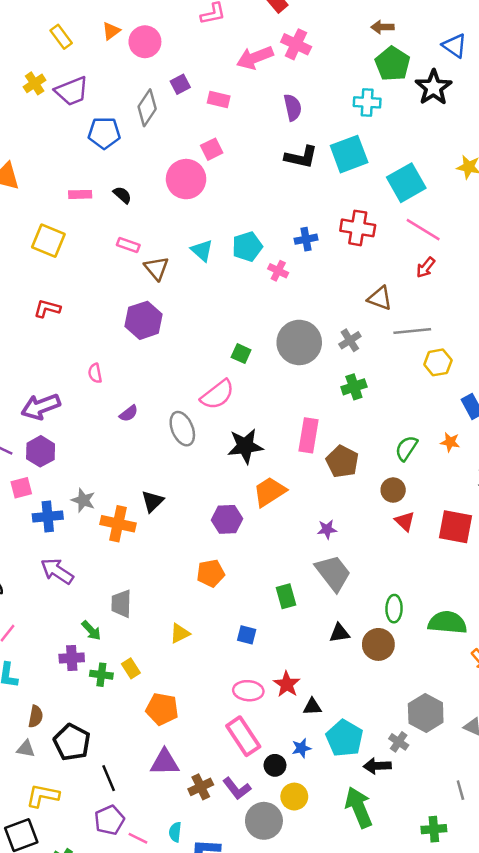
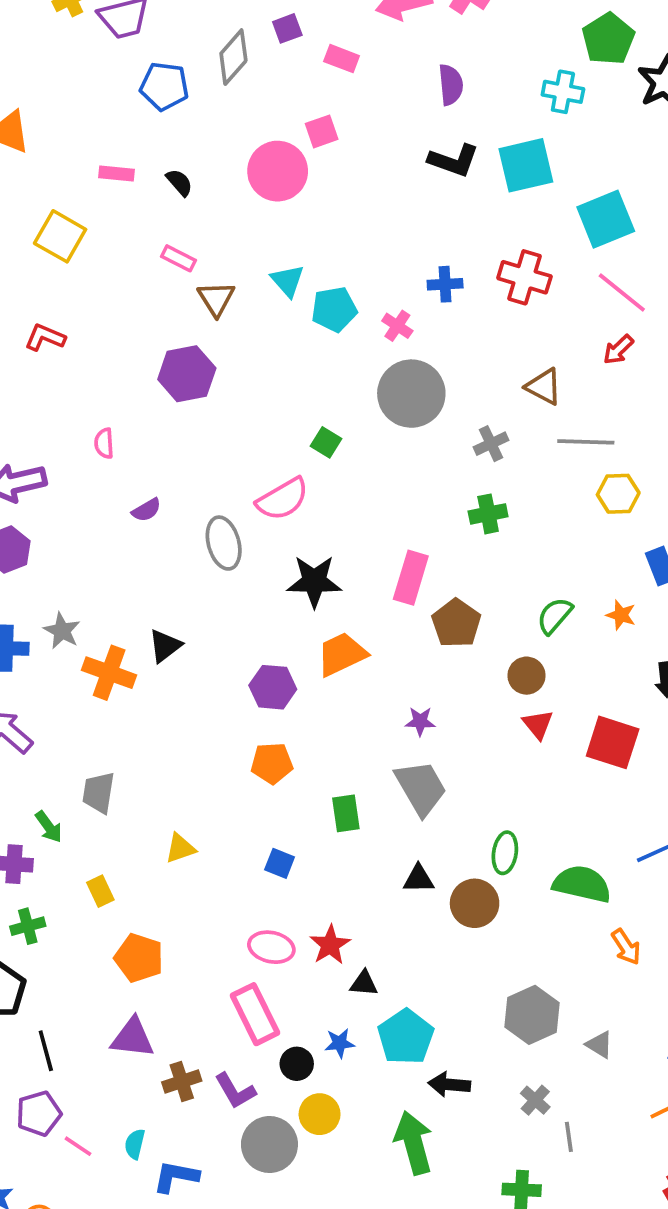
cyan pentagon: (247, 247) -> (334, 309), moved
gray circle: (299, 342) -> (411, 394), moved
orange pentagon: (211, 573) -> (272, 763), moved
green cross: (101, 675) -> (28, 926), moved, turned -30
gray cross: (399, 742) -> (535, 1100), moved

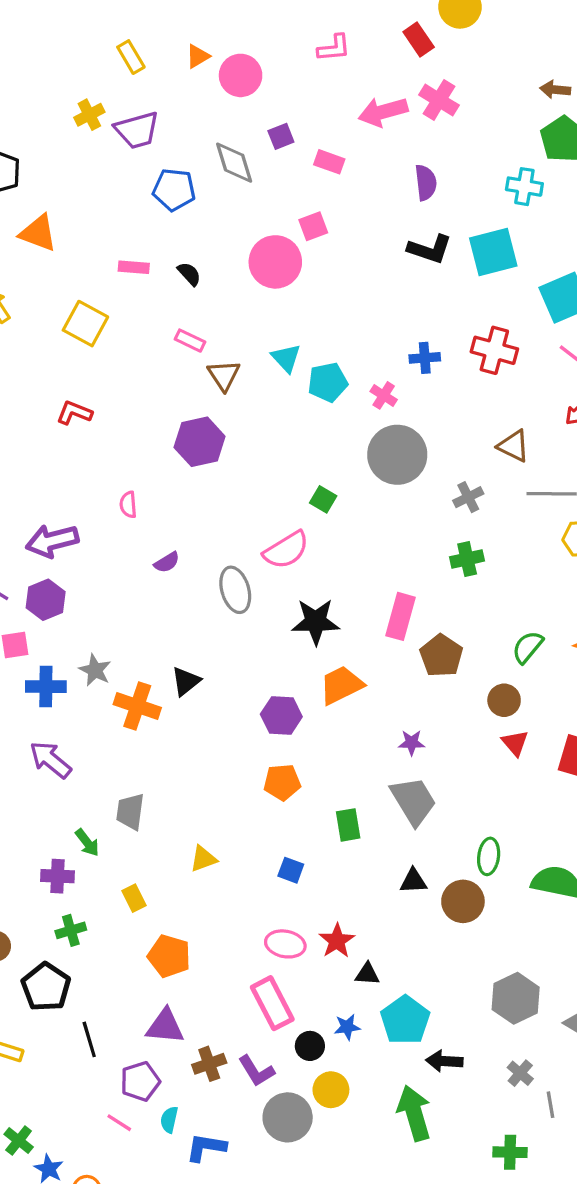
gray diamond: (233, 57) -> (234, 163), turned -57
purple pentagon: (39, 1114) -> (140, 1081), moved

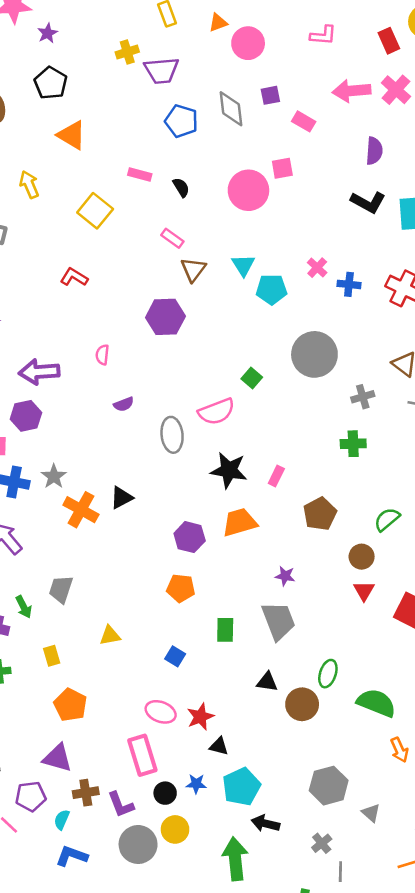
pink cross: (384, 395) -> (317, 268), moved
pink rectangle: (400, 616) -> (276, 476), moved, size x0.6
cyan semicircle: (169, 1120) -> (62, 820), moved

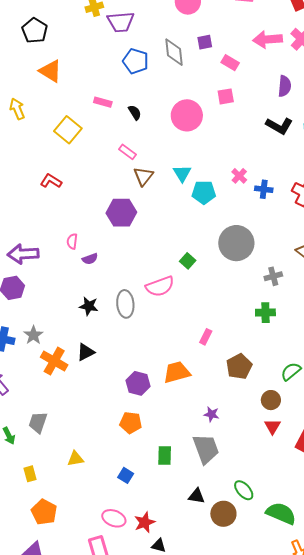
pink square: (282, 168) -> (226, 96), moved
purple semicircle: (124, 404) -> (90, 259), moved
black star: (229, 470) -> (89, 306), moved, size x0.7
green ellipse: (328, 674) -> (244, 490), turned -60

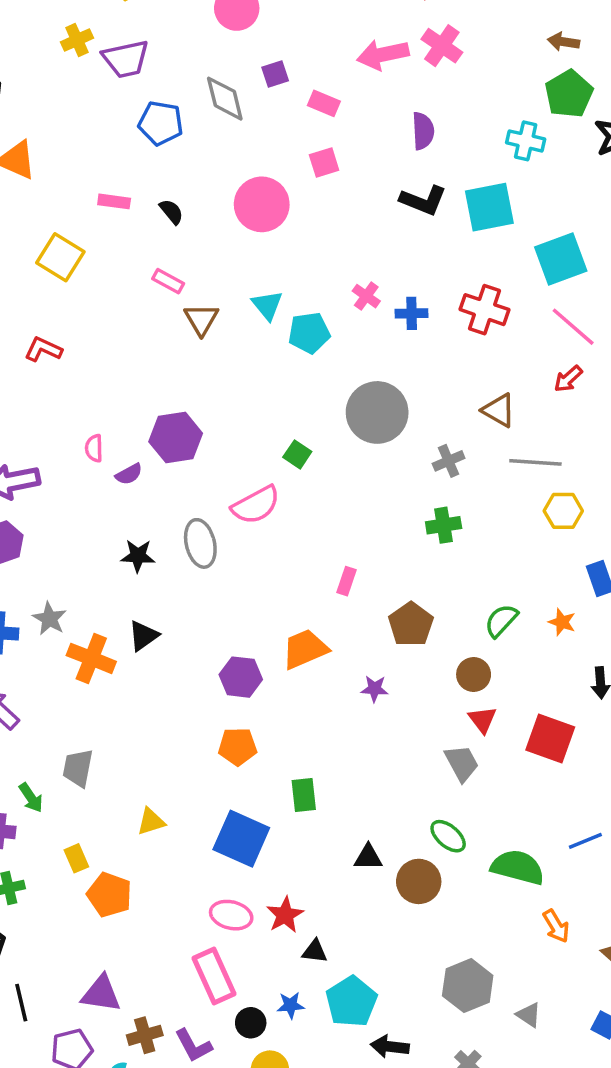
purple hexagon: (121, 213) -> (176, 438), moved
purple star: (211, 414) -> (375, 689), moved
gray trapezoid: (206, 449) -> (462, 763), moved, size x0.7
blue square: (126, 475) -> (241, 839), size x2.0
orange pentagon: (44, 512) -> (109, 895), moved

